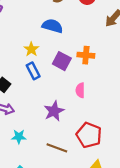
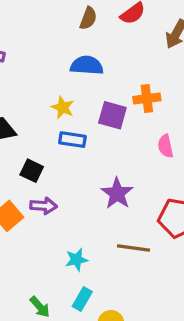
blue rectangle: (33, 71) -> (72, 140), turned -42
pink semicircle: (80, 90) -> (166, 146), moved
cyan star: (19, 137) -> (77, 260), moved

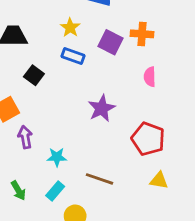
purple arrow: (44, 206) -> (25, 137), moved, turned -115
brown line: (133, 248) -> (100, 179), moved

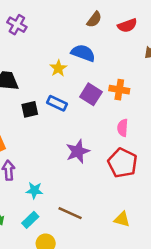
yellow star: (70, 28) -> (58, 68), moved
black square: (34, 75) -> (30, 109), moved, turned 35
red pentagon: (148, 139) -> (123, 163), moved

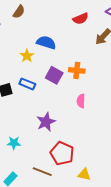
brown semicircle: (94, 19) -> (19, 12), moved
red pentagon: (123, 163) -> (62, 153), moved
cyan star: (34, 190) -> (14, 143), moved

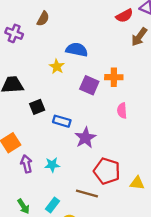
red semicircle: (81, 19) -> (124, 16), moved
blue rectangle: (27, 84) -> (62, 121), moved
yellow triangle: (84, 175) -> (137, 183), moved

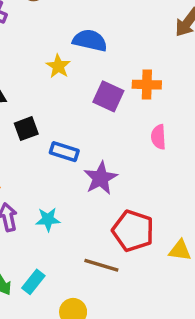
cyan rectangle: (52, 205) -> (33, 282), moved

